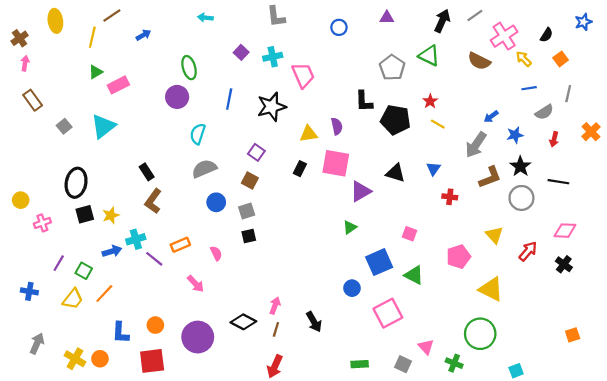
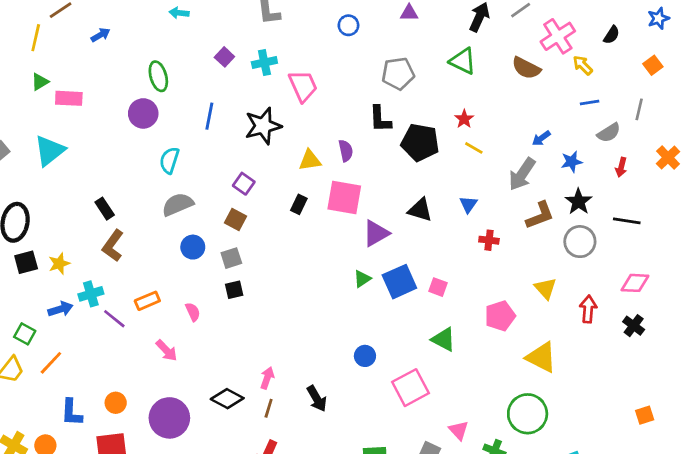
orange square: (561, 59) -> (653, 65), moved
gray pentagon: (392, 68) -> (398, 74), moved, turned 30
pink rectangle: (118, 85) -> (69, 98), turned 30
red arrow: (528, 251) -> (588, 309), turned -36
blue square: (379, 262) -> (399, 282), moved

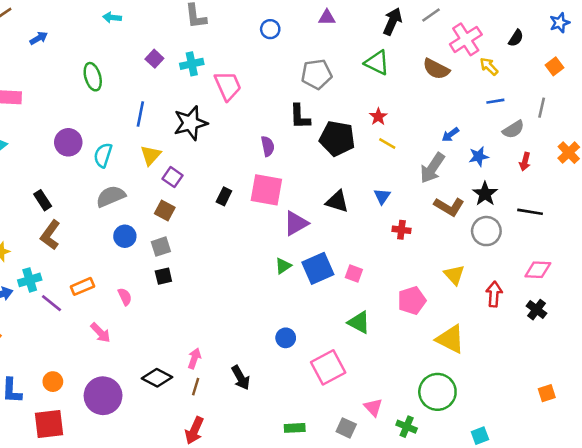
purple circle: (143, 113) -> (68, 142), moved
yellow triangle: (310, 160) -> (151, 155), moved, turned -40
brown L-shape: (540, 215) -> (449, 207), turned 52

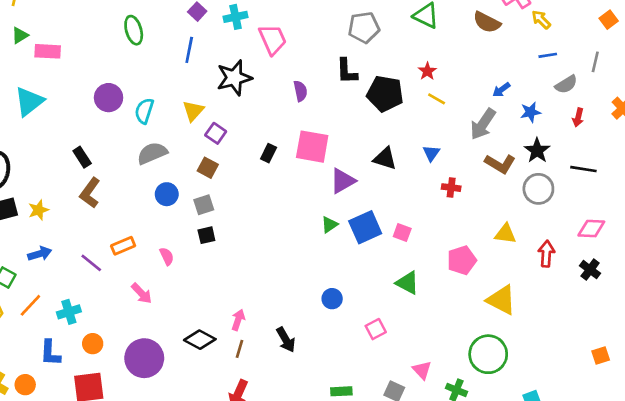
blue line: (140, 114) -> (189, 50), moved
purple semicircle: (268, 146) -> (300, 91), moved
yellow triangle: (454, 275) -> (505, 234), turned -40
cyan cross: (30, 280) -> (69, 312), moved
pink square: (328, 367) -> (376, 329), size x0.6

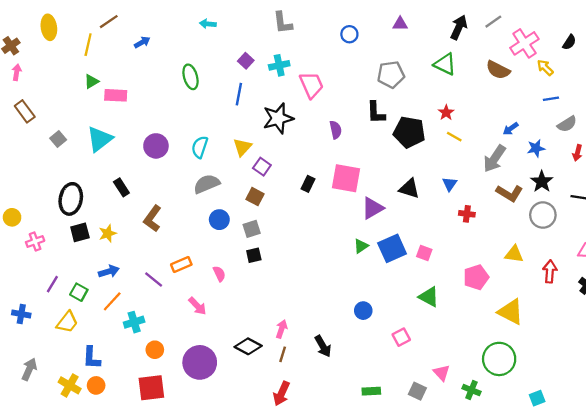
purple circle: (109, 98) -> (156, 146), moved
black rectangle: (82, 157) -> (121, 187), moved
orange line: (30, 305) -> (112, 301), moved
blue L-shape: (50, 353) -> (91, 358), moved

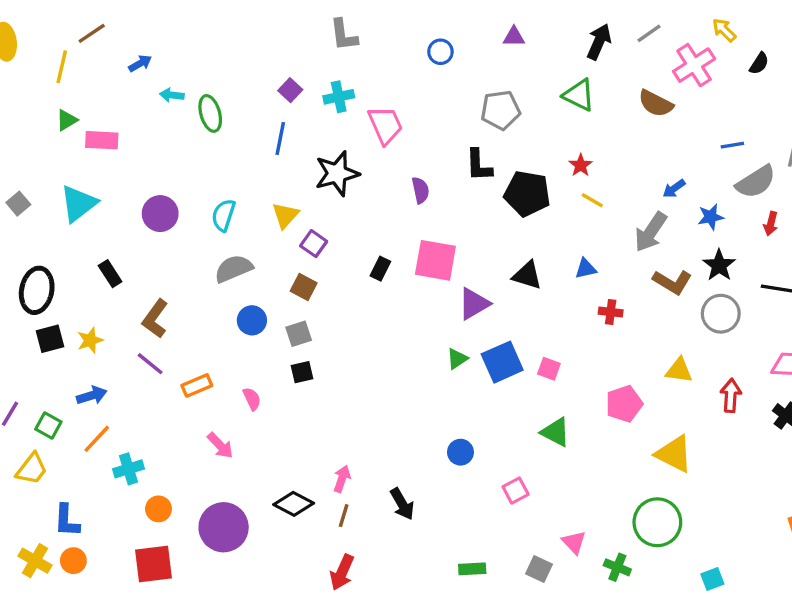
cyan arrow: (208, 24) -> (172, 95), moved
yellow arrow: (545, 68) -> (724, 30), moved
gray semicircle: (567, 124) -> (756, 182), size x1.4
blue triangle: (450, 184) -> (586, 269), turned 42
purple line: (154, 279) -> (150, 364), moved

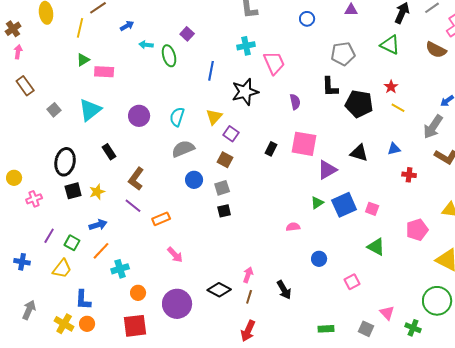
purple square: (290, 90) -> (187, 34), moved
pink semicircle: (252, 399) -> (293, 227), moved, turned -72

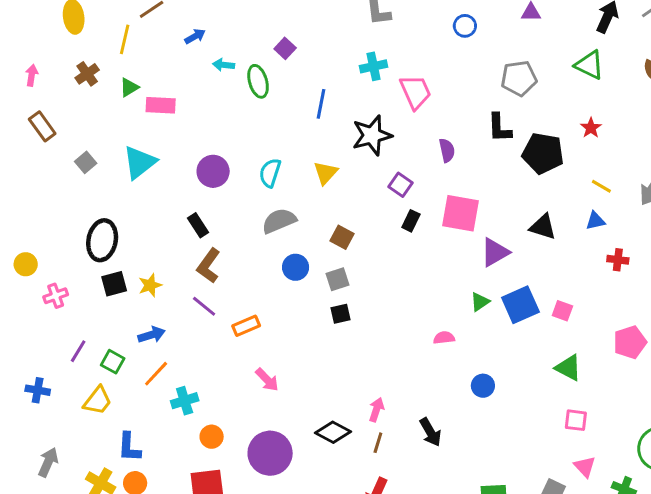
brown cross: (13, 29) -> (87, 74), moved
yellow line: (398, 108) -> (601, 186), moved
purple square: (231, 134) -> (400, 185), moved
black rectangle: (109, 152) -> (198, 225), moved
pink square: (352, 282) -> (576, 420), moved, turned 35

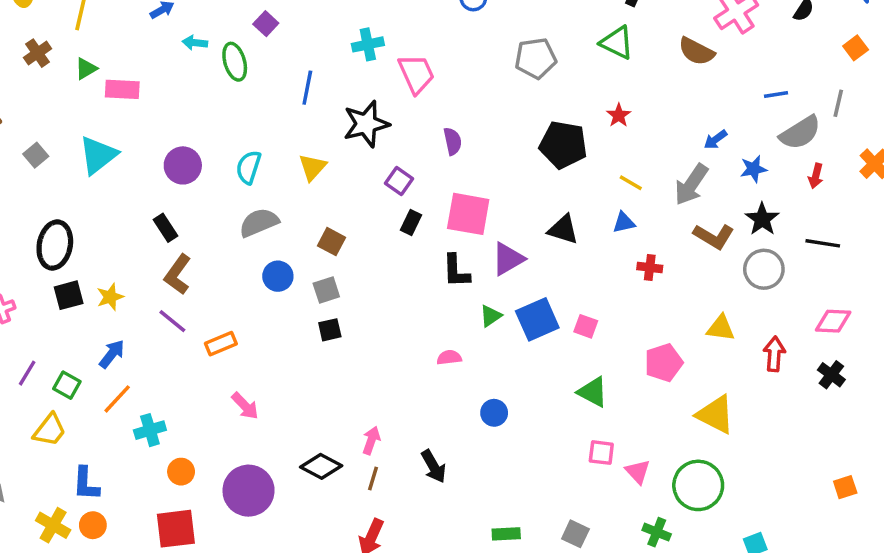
black L-shape: (499, 128) -> (456, 271), moved
blue arrow: (152, 335) -> (112, 354), turned -35
pink triangle: (585, 467) -> (638, 472), moved

